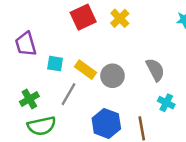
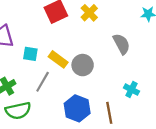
gray semicircle: (155, 70) -> (121, 44), moved

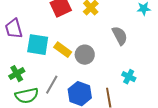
cyan square: (30, 54) -> (38, 45), size x1.6
gray line: (43, 82) -> (52, 85), moved

